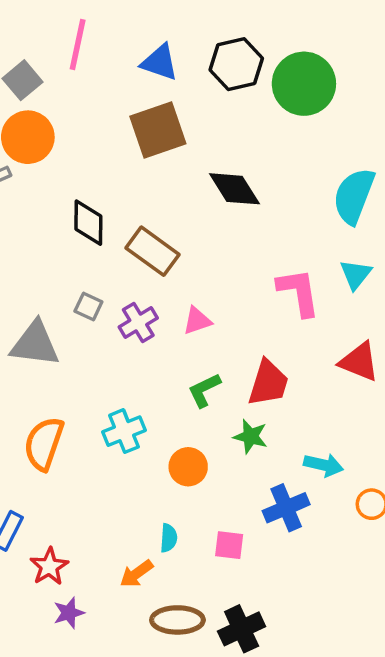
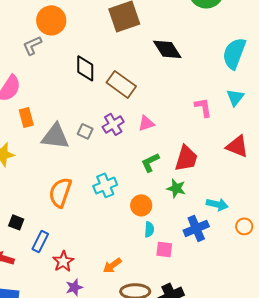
pink L-shape: (299, 292) -> (203, 107), size x0.7
gray square: (88, 306) -> (85, 131), moved
cyan semicircle: (169, 538) -> (149, 229), moved

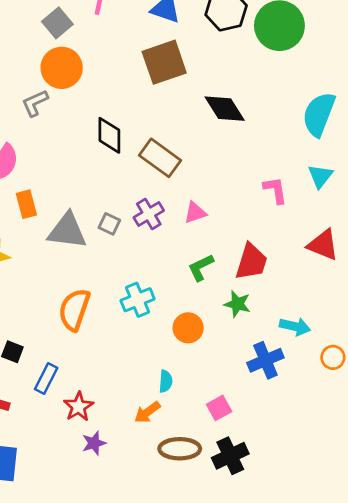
cyan semicircle: (149, 229) -> (166, 381), moved
pink square: (164, 249) -> (219, 408), moved, turned -36

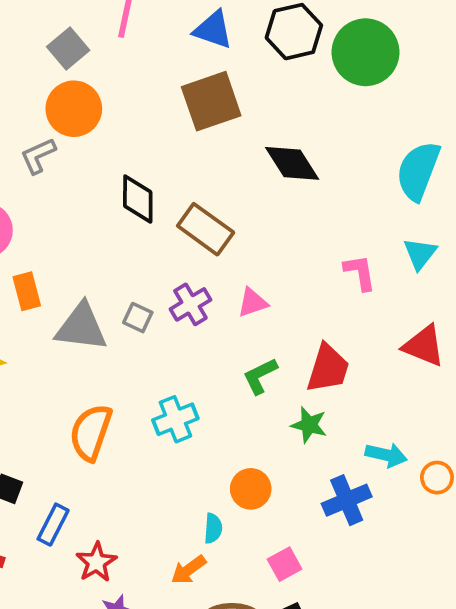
orange circle: (188, 328) -> (251, 489), moved
orange circle: (333, 357) -> (437, 478), moved

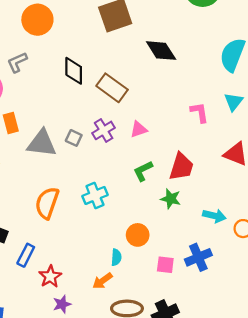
gray L-shape: (38, 156) -> (17, 62), moved
blue cross: (347, 500) -> (198, 257), moved
pink square: (285, 564) -> (165, 265), moved, turned 36

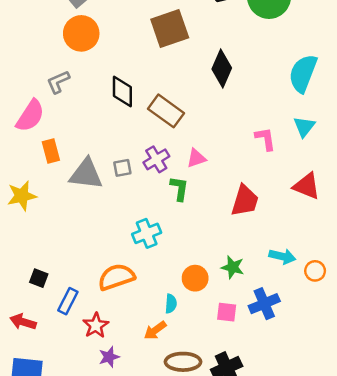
black diamond: (161, 51) -> (222, 69), turned 56
gray square: (74, 138) -> (122, 168), turned -35
green L-shape: (143, 171) -> (179, 188), moved, turned 125
green star: (171, 199) -> (233, 267), moved
orange semicircle: (47, 203) -> (116, 277), moved, turned 52

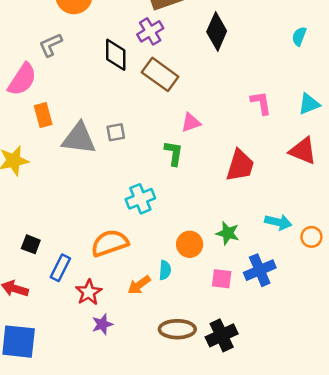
cyan semicircle: (303, 73) -> (299, 36), size x0.5
cyan triangle: (304, 127) -> (309, 104), moved, turned 30
purple cross: (156, 159) -> (150, 31), moved
orange arrow: (155, 330) -> (139, 285), moved

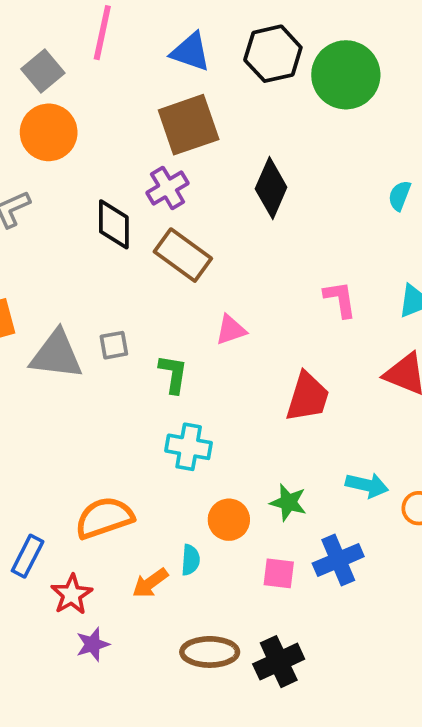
green L-shape: (174, 153) -> (173, 374), moved
cyan cross: (140, 199) -> (189, 447), moved, turned 32

